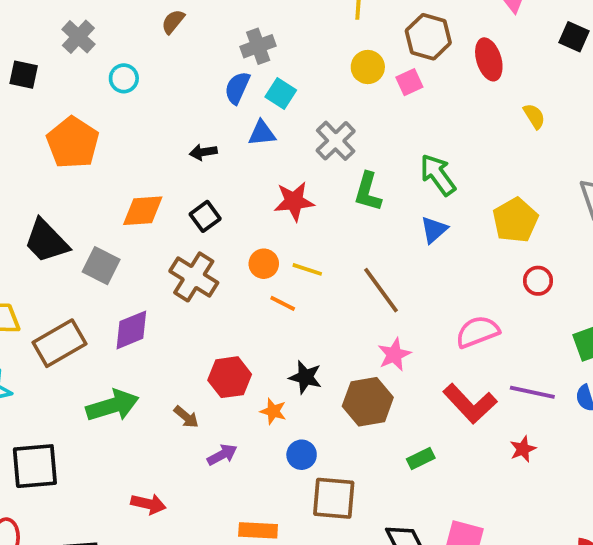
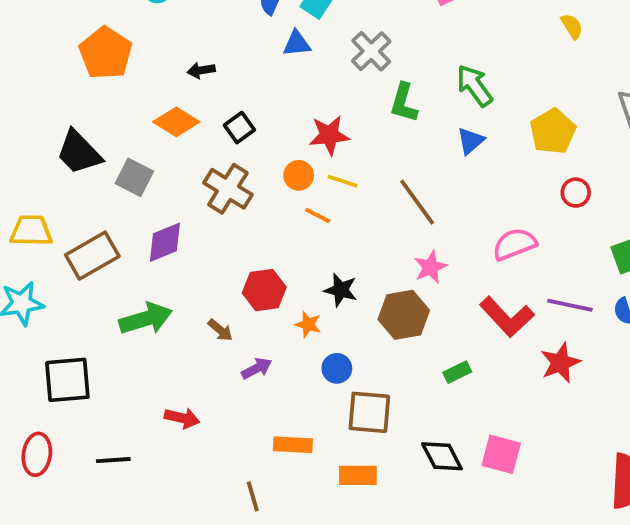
black arrow: (203, 152) -> (201, 70), moved
red star: (294, 201) -> (329, 135), moved
orange diamond: (143, 211) -> (176, 122), turned 36
red star: (523, 449) -> (560, 363), size x1.5

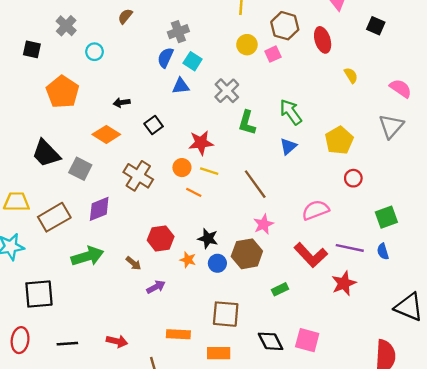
black square: (239, 128) -> (154, 125), moved
blue circle: (337, 368) -> (217, 263), moved
red arrow: (182, 418) -> (117, 341), moved

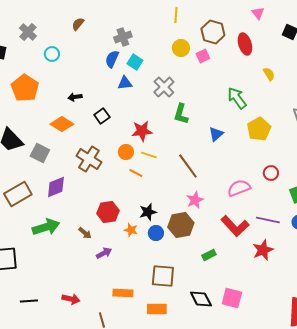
green arrow: (291, 112) -> (237, 98), moved
red circle: (353, 178) -> (271, 173), moved
black star: (208, 238) -> (148, 212), turned -30

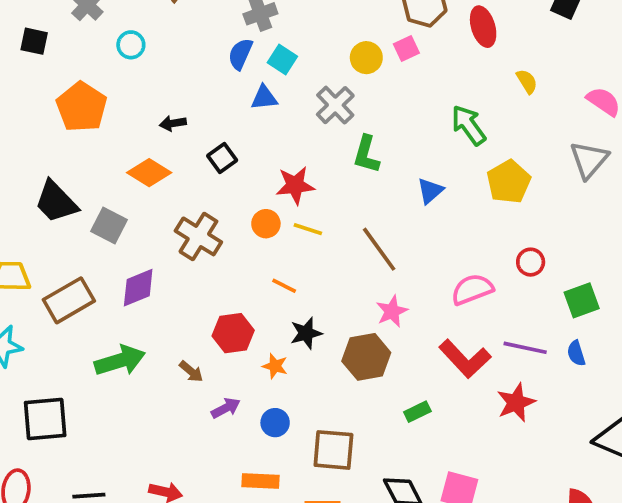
yellow circle: (181, 48) -> (366, 58), moved
orange line: (136, 173) -> (284, 286), moved
blue circle: (156, 233) -> (275, 423), moved

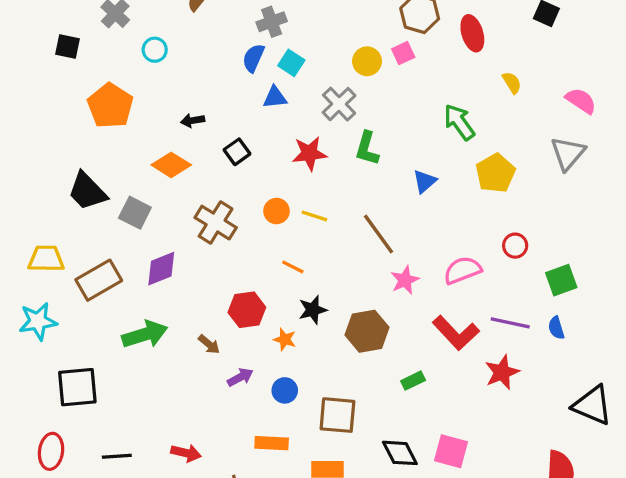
red star: (295, 185) -> (309, 153), moved
pink star: (392, 311) -> (405, 280), moved

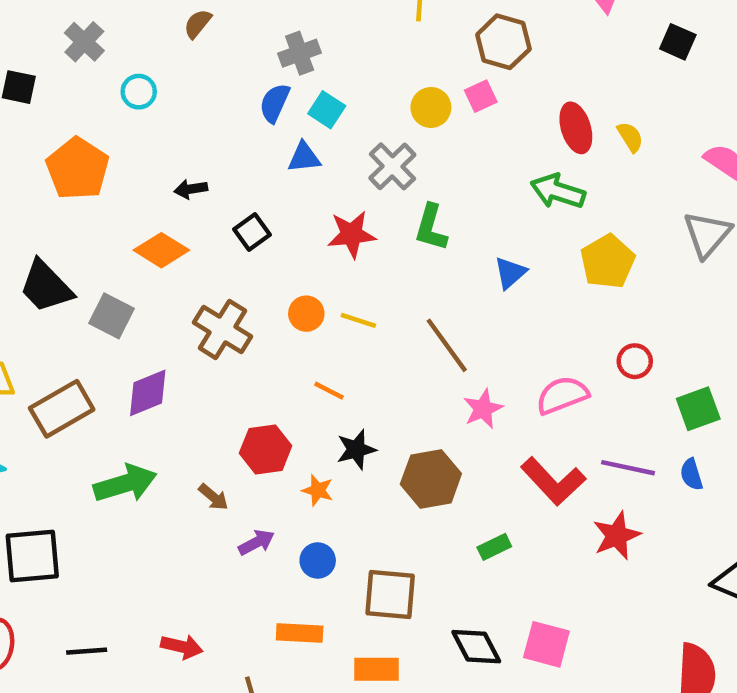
red ellipse: (472, 33) -> (576, 128), moved
green arrow: (459, 122) -> (558, 191), turned -36

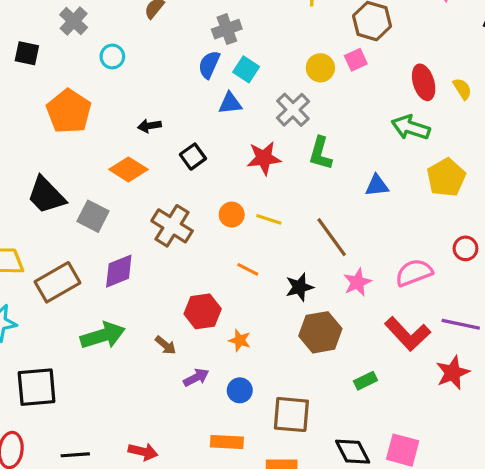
blue triangle: (510, 273) -> (377, 186), turned 35
black star: (356, 450) -> (299, 287), moved

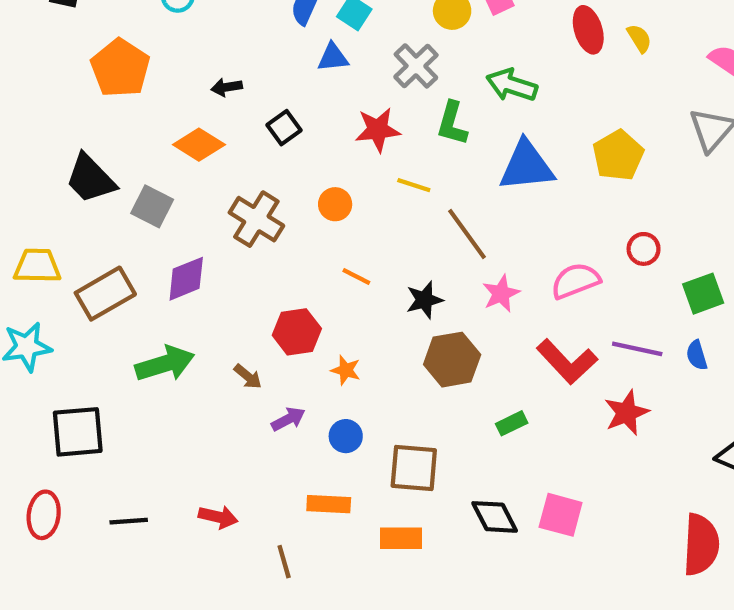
green arrow: (411, 127) -> (512, 85), moved
blue triangle: (377, 186) -> (527, 166), size x1.8
yellow line: (269, 219) -> (414, 185), moved

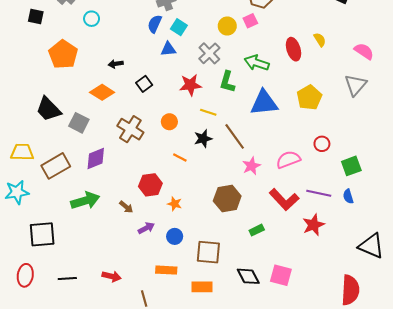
red ellipse: (588, 30) -> (293, 49), moved
black star: (424, 300) -> (203, 139), moved

